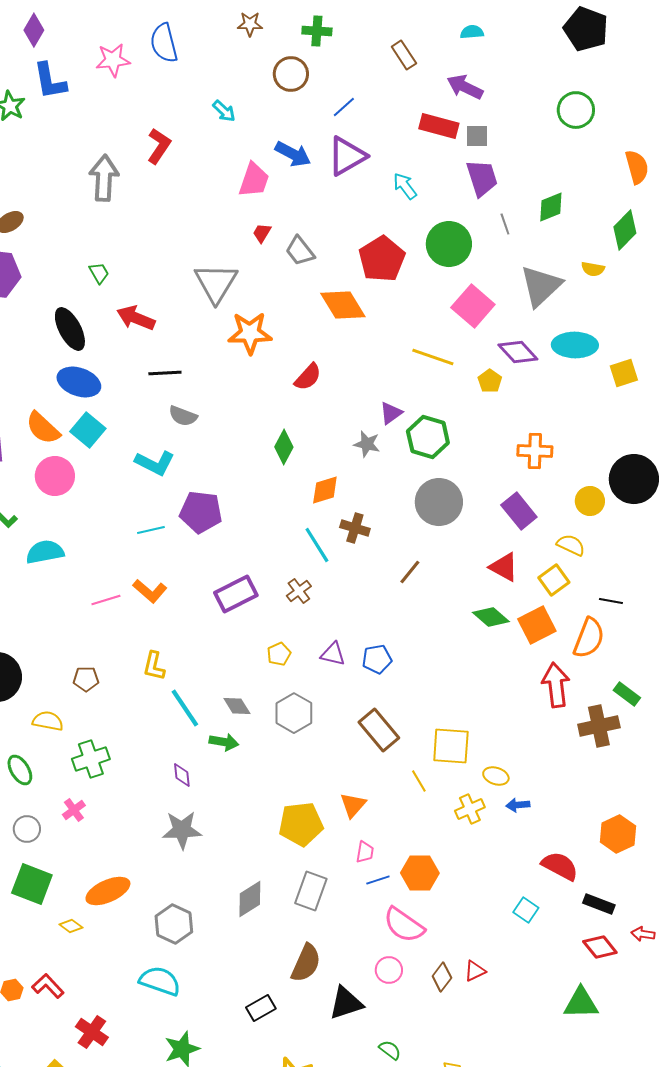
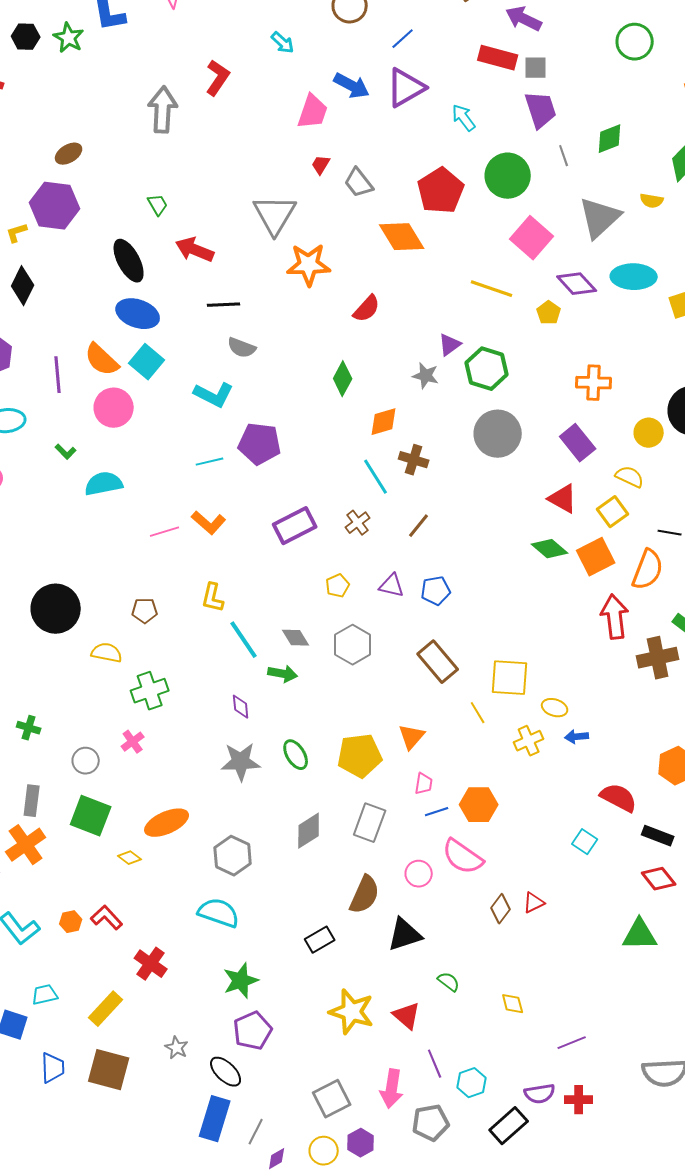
brown line: (410, 572) -> (419, 526), moved
green ellipse: (20, 770) -> (296, 755), moved
pink circle: (389, 970) -> (419, 874), moved

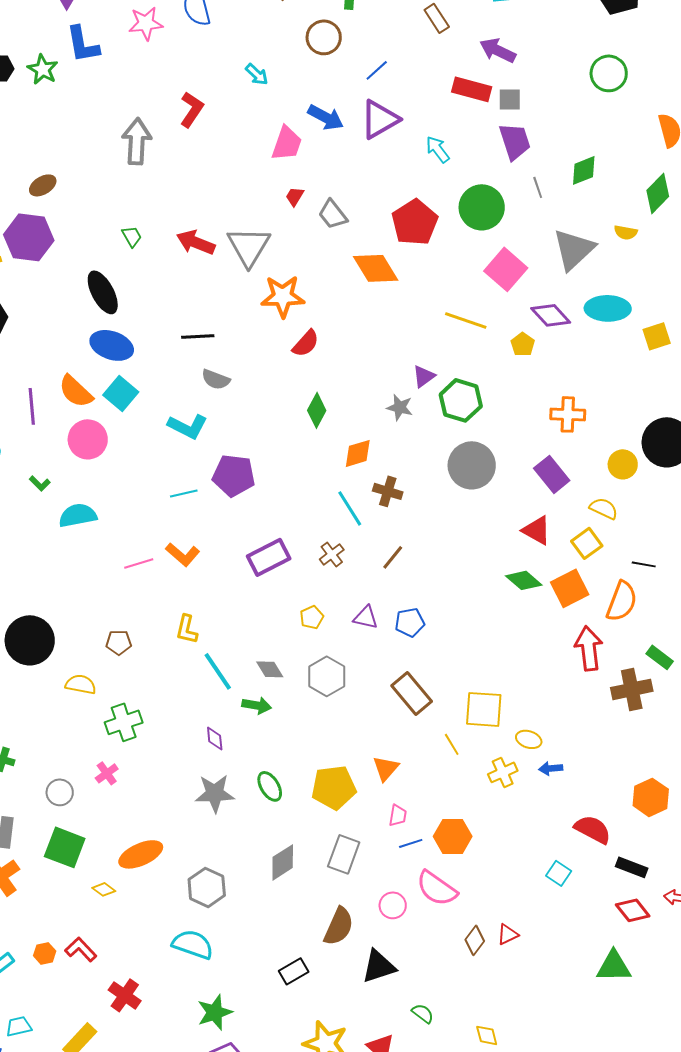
red arrow: (195, 250) -> (196, 242), moved
red semicircle: (367, 309) -> (306, 343), moved

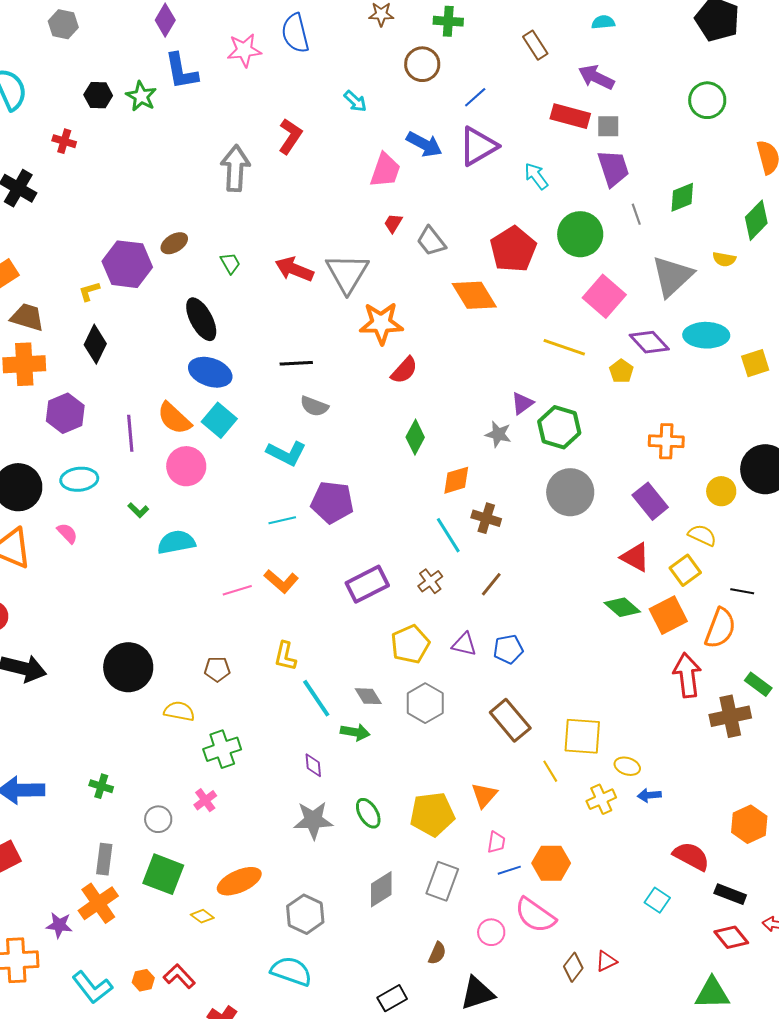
brown ellipse: (43, 185) -> (174, 243), moved
yellow pentagon: (312, 617) -> (410, 644), size x1.6
brown semicircle: (339, 926) -> (437, 953), size x0.6

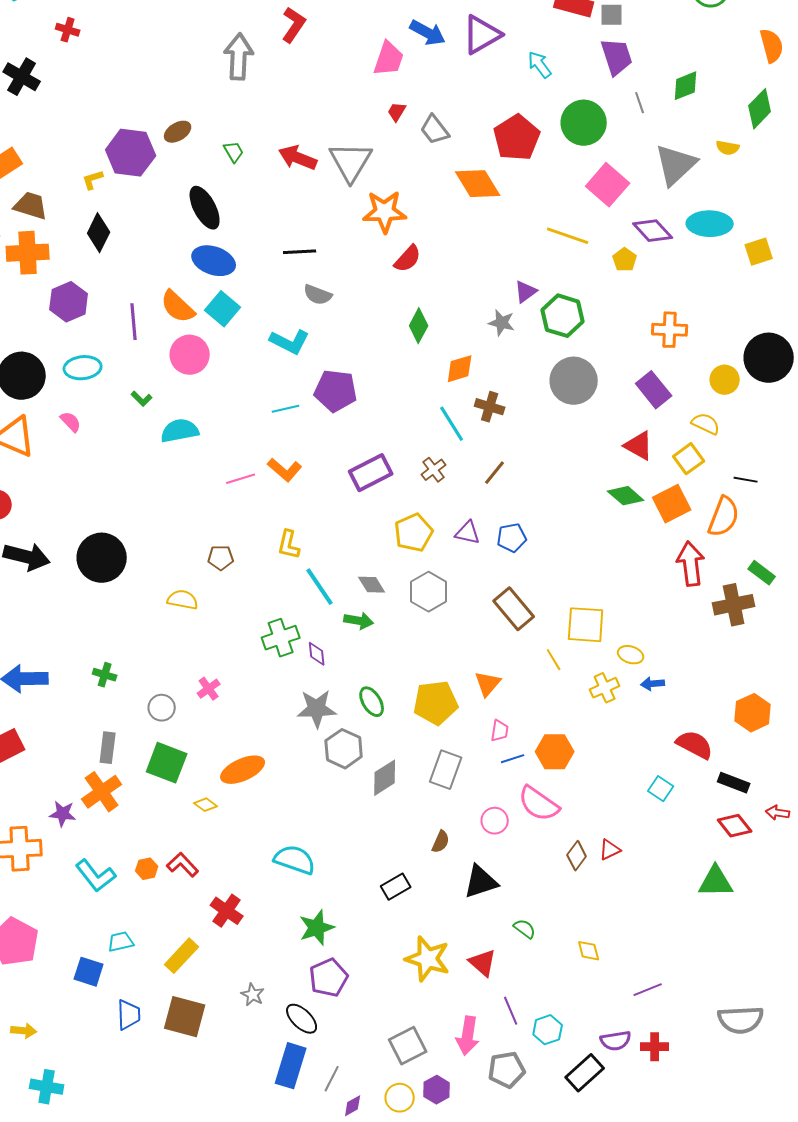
black circle: (128, 667) -> (102, 558), moved
green cross: (222, 749) -> (281, 638), moved
gray hexagon: (305, 914) -> (344, 749), moved

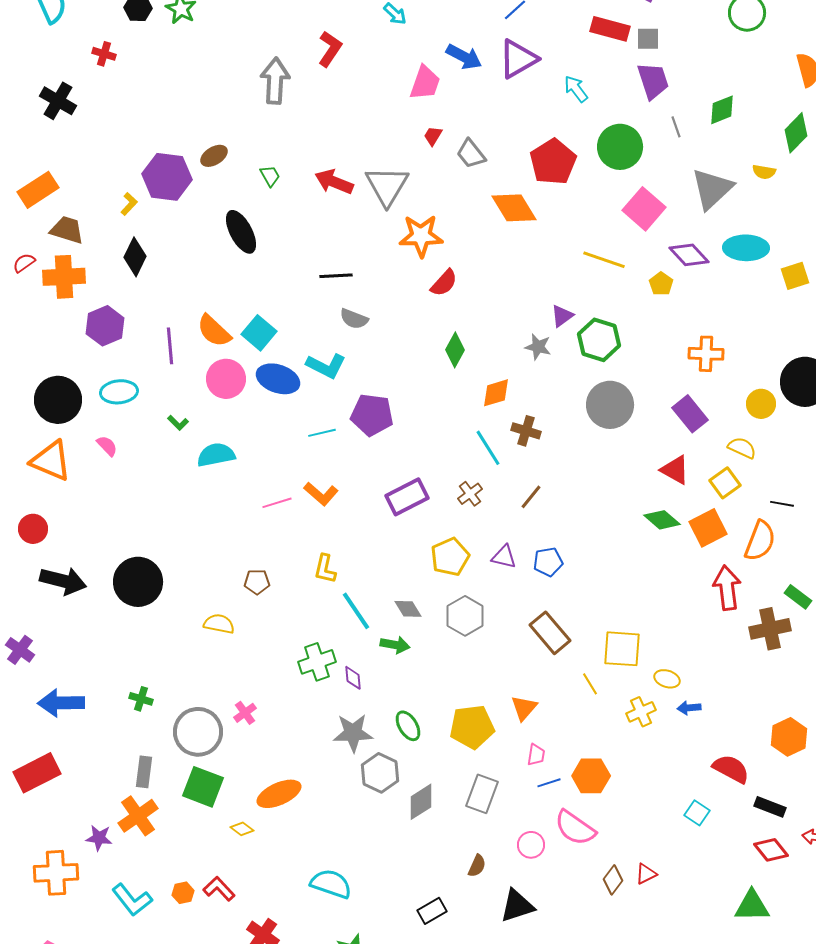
yellow L-shape: (93, 180) -> (129, 204), turned 150
blue ellipse: (214, 261) -> (278, 379), moved
gray circle: (162, 708) -> (198, 732), size x1.8

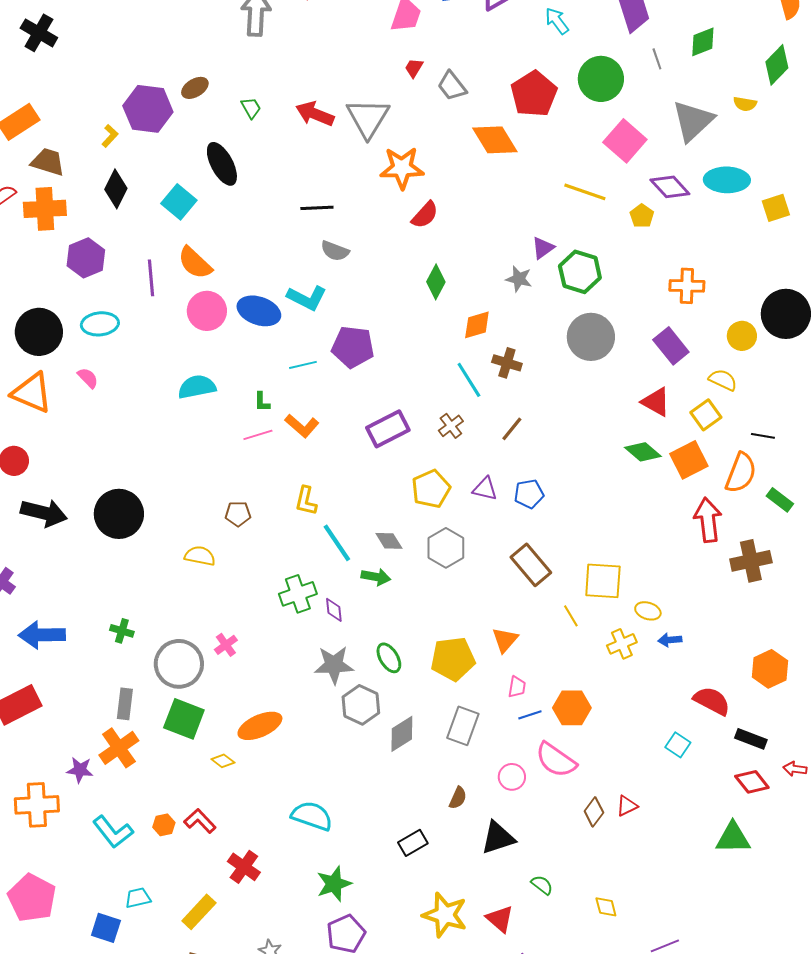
cyan square: (259, 333) -> (179, 202), moved
green L-shape: (178, 423) -> (262, 402), moved, turned 45
green rectangle: (798, 597) -> (780, 500), moved

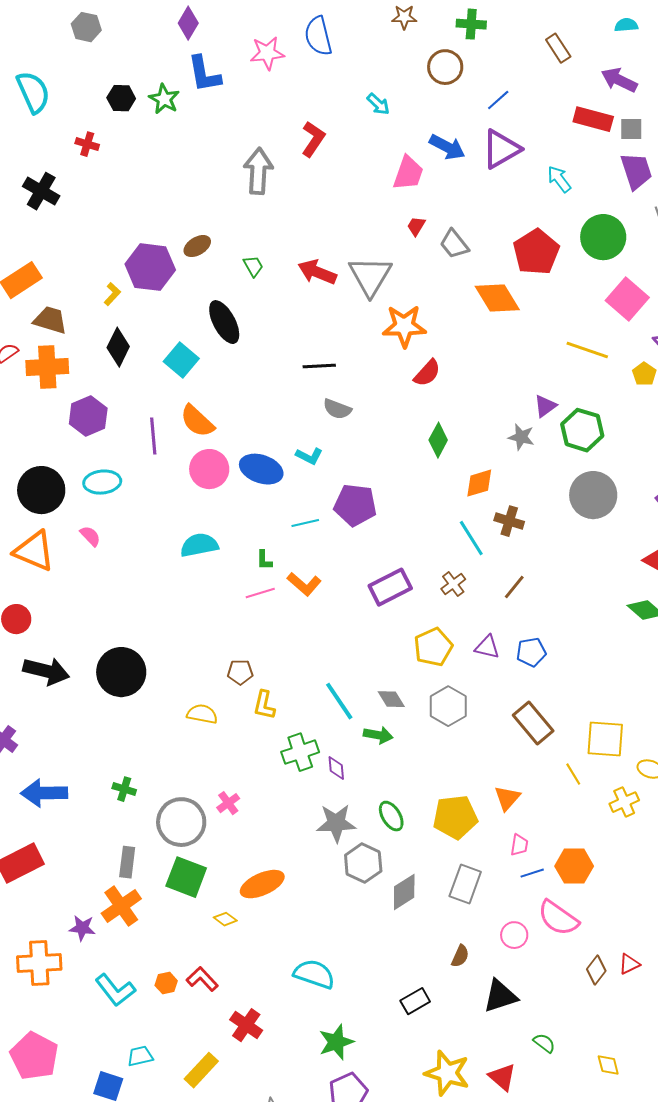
cyan L-shape: (307, 298) -> (309, 456), size x0.7
yellow L-shape: (306, 501) -> (264, 705), moved

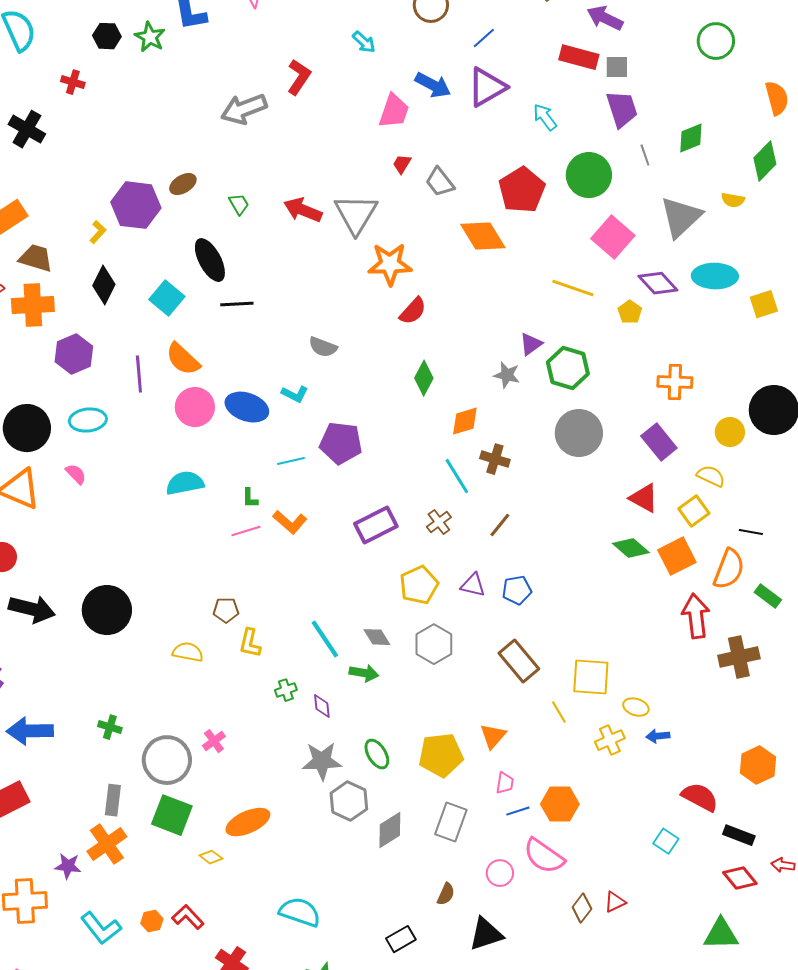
gray arrow: (258, 171) -> (244, 109), turned -114
black line: (319, 366) -> (237, 304), moved
green cross: (300, 752) -> (286, 690), size x0.6

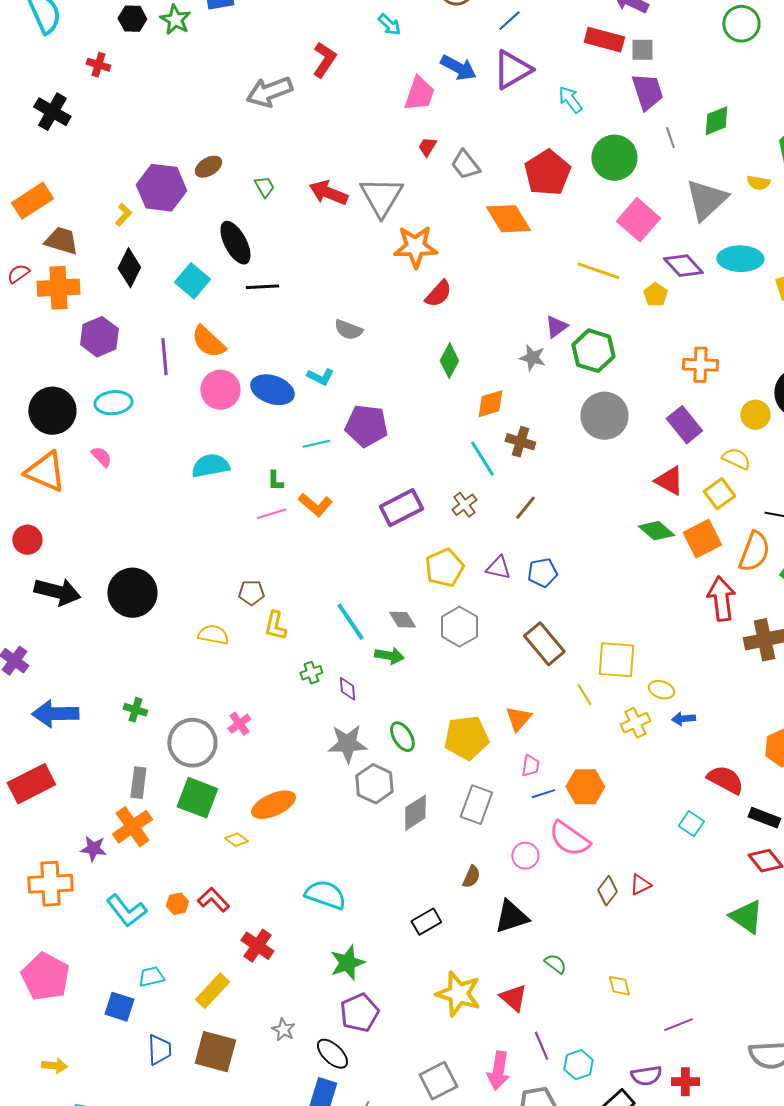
green triangle: (721, 934) -> (746, 917), turned 36

